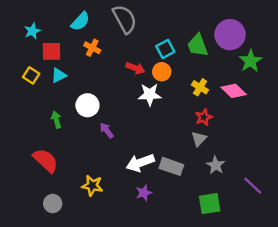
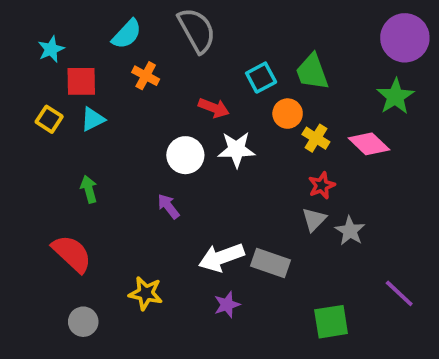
purple circle: (230, 35) -> (405, 38), moved
orange circle: (162, 72) -> (288, 114), moved
white circle: (87, 105) -> (185, 155), moved
gray star: (216, 165) -> (350, 231), moved

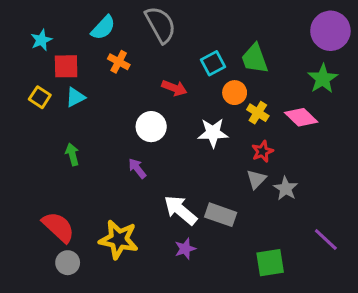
white star: (236, 149) -> (213, 133), moved
red semicircle: (72, 254) -> (58, 227), moved
white arrow: (221, 257) -> (180, 210), turned 60
yellow star: (146, 293) -> (119, 239), size x1.4

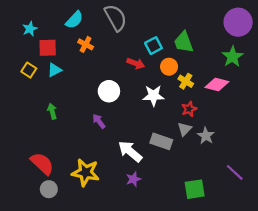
red arrow: (174, 88) -> (136, 63), moved
pink diamond: (301, 117) -> (217, 85), turned -30
gray rectangle: (221, 215) -> (161, 141), moved

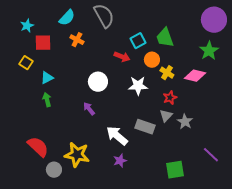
cyan triangle: (54, 70) -> (47, 78), moved
gray circle: (49, 189) -> (54, 170), moved

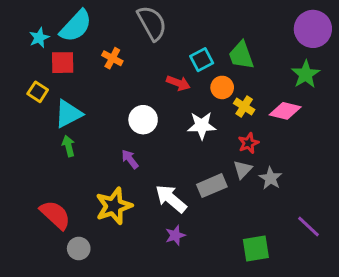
cyan semicircle: (67, 18) -> (76, 26), moved, size x1.4
cyan triangle: (47, 78) -> (68, 114), size x1.5
gray rectangle: (145, 127) -> (212, 186), turned -42
yellow star: (77, 155) -> (114, 206), moved, turned -30

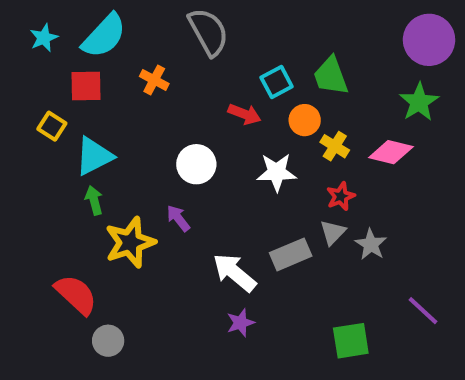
cyan star: (39, 38) -> (44, 38), moved
yellow star: (114, 206) -> (130, 242), moved

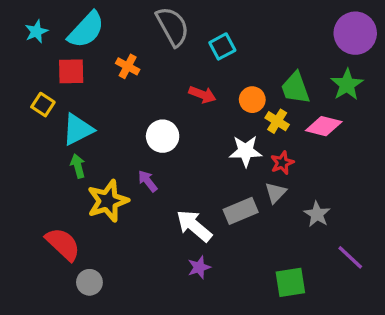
green trapezoid: (331, 76) -> (295, 88), moved
cyan square: (277, 82) -> (222, 46), moved
white star: (277, 172) -> (246, 151), moved
gray star: (371, 244) -> (317, 214), moved

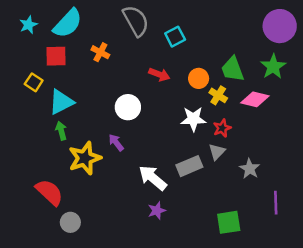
purple line: (350, 257) -> (276, 203), turned 45

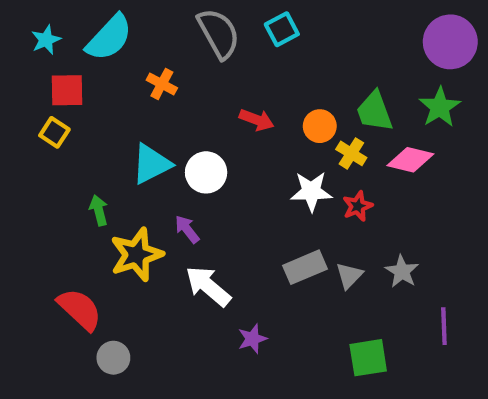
cyan square: (175, 37) -> (282, 29), moved
red square: (56, 56) -> (67, 90), moved
cyan triangle: (61, 102) -> (151, 164), moved
gray triangle: (217, 152) -> (349, 276), moved
white arrow: (153, 178) -> (208, 286), moved

